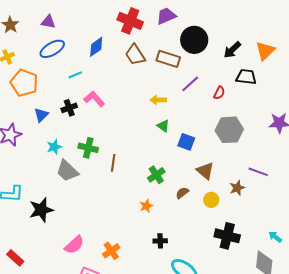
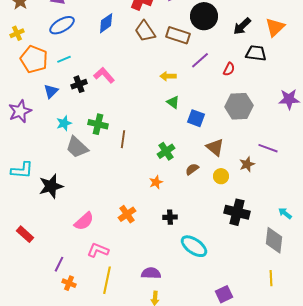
cyan line: (75, 75) -> (64, 59), moved
orange cross: (111, 251) -> (127, 214), moved

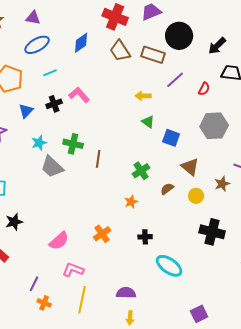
cyan line: (64, 59) -> (50, 73), moved
black star: (51, 186) -> (14, 222), moved, size x0.7

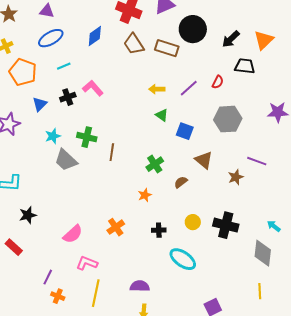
purple line: (175, 80) -> (189, 88), moved
yellow circle: (196, 196) -> (193, 222), moved

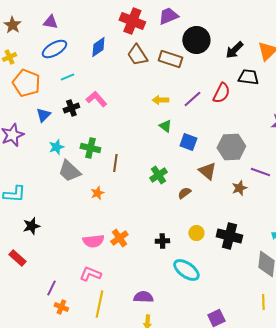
red semicircle: (218, 82) -> (221, 93), size x1.5
gray hexagon: (228, 119) -> (231, 147), moved
orange star: (145, 195) -> (97, 193), moved
pink semicircle: (73, 234) -> (93, 241), moved, turned 35

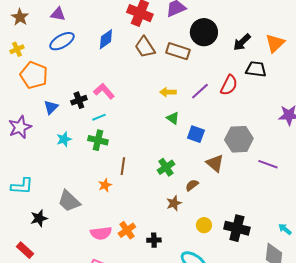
cyan line: (67, 77) -> (99, 117), moved
brown line: (115, 163) -> (123, 166), moved
gray trapezoid: (69, 171) -> (69, 201), moved
brown star: (239, 188) -> (174, 203), moved
black cross: (162, 241) -> (154, 240), moved

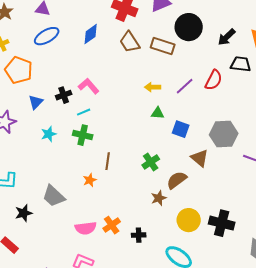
green triangle: (173, 118) -> (158, 113), turned -32
brown semicircle: (192, 185) -> (177, 180), size x1.5
yellow circle: (204, 225) -> (189, 220), size x1.5

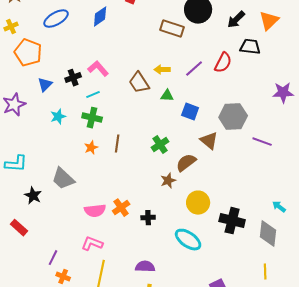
brown trapezoid: (130, 42) -> (139, 83), moved
orange star: (90, 180) -> (91, 148), moved
black star: (24, 213) -> (33, 196), turned -30
black cross: (222, 223) -> (232, 221), moved

